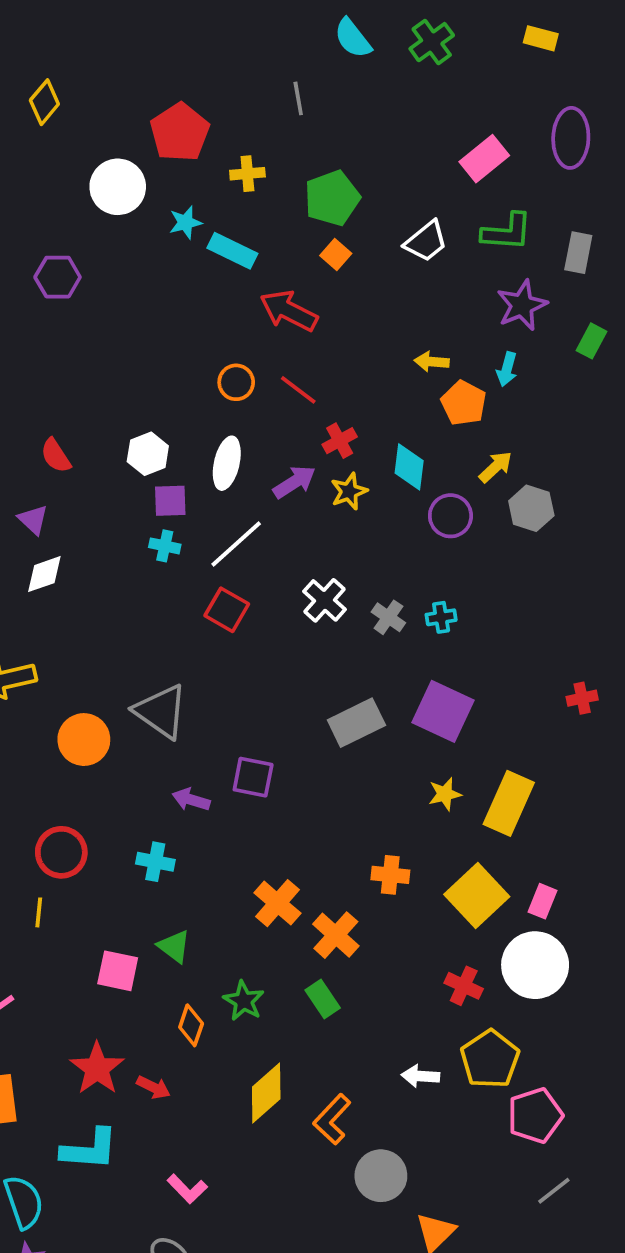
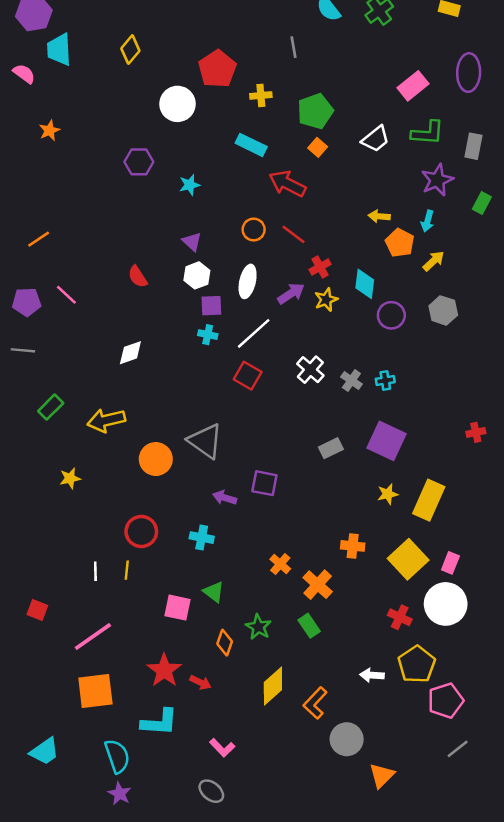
cyan star: (185, 223) -> (190, 185), moved
yellow arrow: (496, 467) -> (434, 261), moved
purple triangle: (33, 520) -> (192, 242), moved
gray rectangle: (356, 723) -> (331, 448), size x0.7
orange cross: (278, 903) -> (280, 564), size x0.7

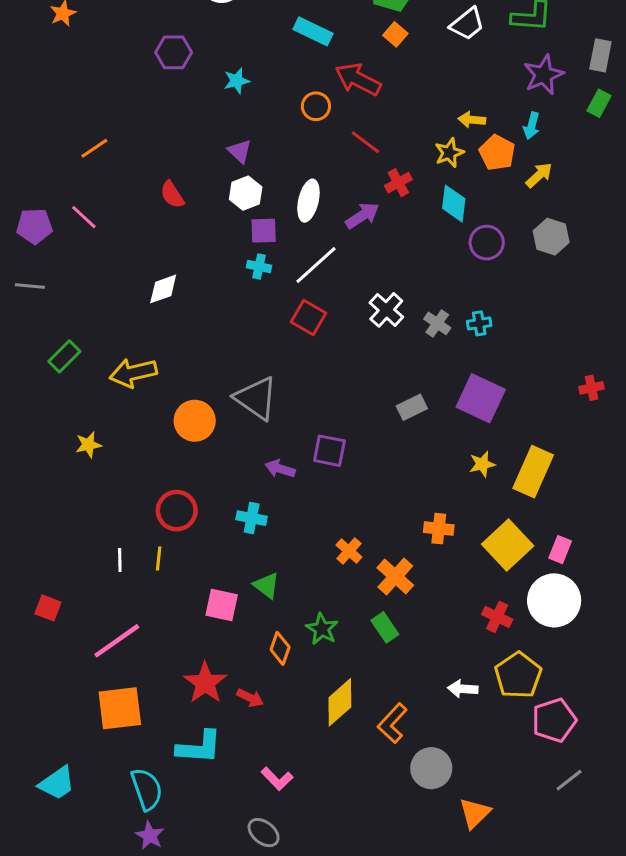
gray rectangle: (473, 146) -> (600, 55), moved
orange circle: (254, 230) -> (316, 106), moved
orange line: (39, 239) -> (94, 148), moved
yellow star: (326, 300) -> (449, 153), moved

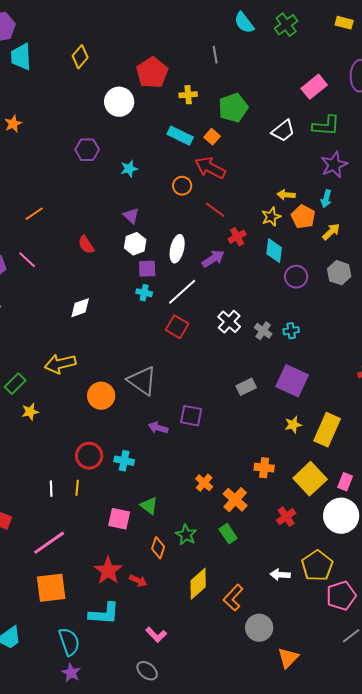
orange square: (395, 34) -> (212, 137), moved
green rectangle: (64, 356) -> (15, 384), moved
cyan cross: (252, 518) -> (124, 461), moved
red cross: (497, 617) -> (286, 517), moved, turned 30

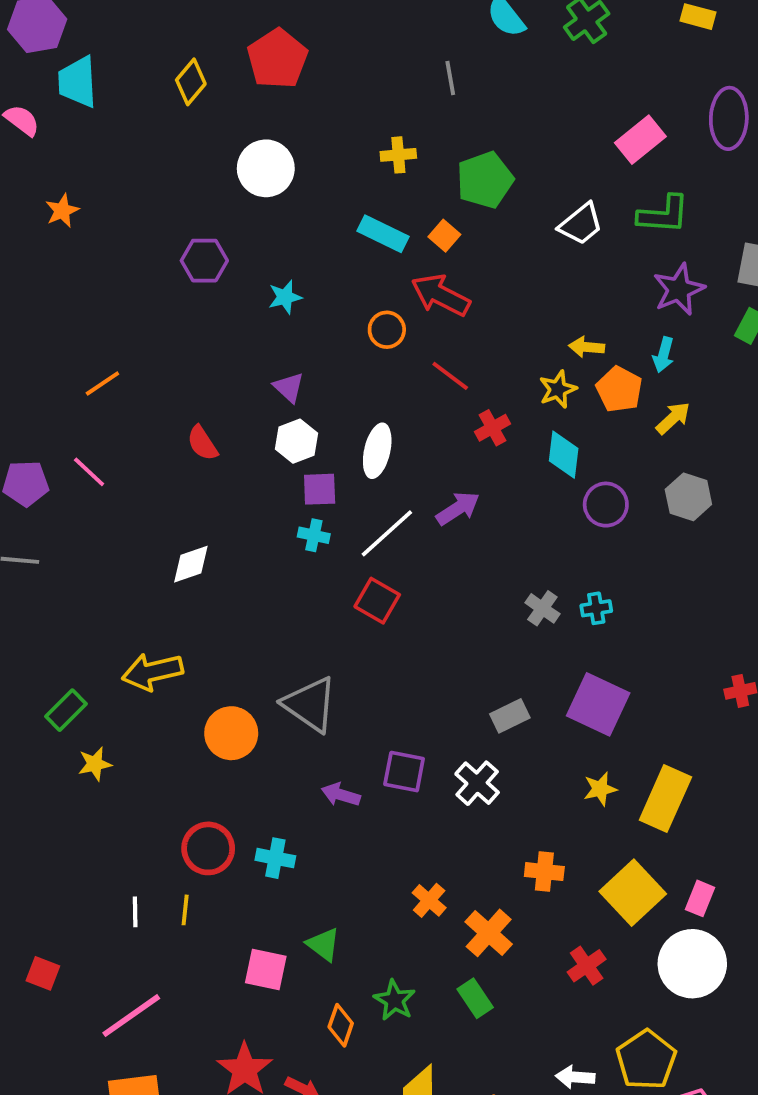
red pentagon: (152, 73) -> (277, 59), moved
purple arrow: (213, 259) -> (458, 508), moved
white cross: (229, 322) -> (477, 783), moved

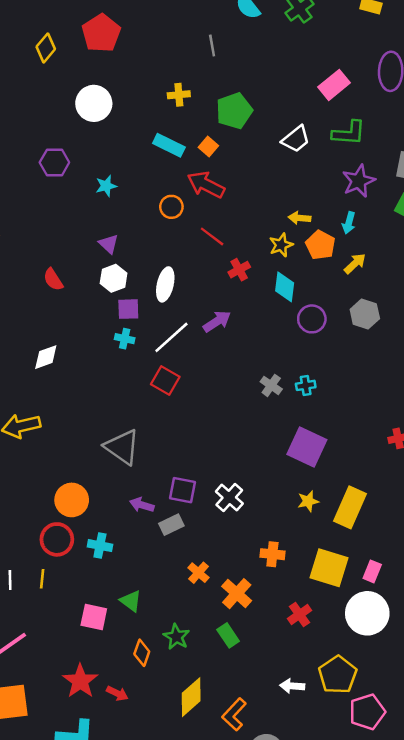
gray rectangle: (510, 716) -> (171, 525), moved
orange circle: (231, 733) -> (72, 500), moved
yellow square: (633, 893) -> (329, 568), turned -30

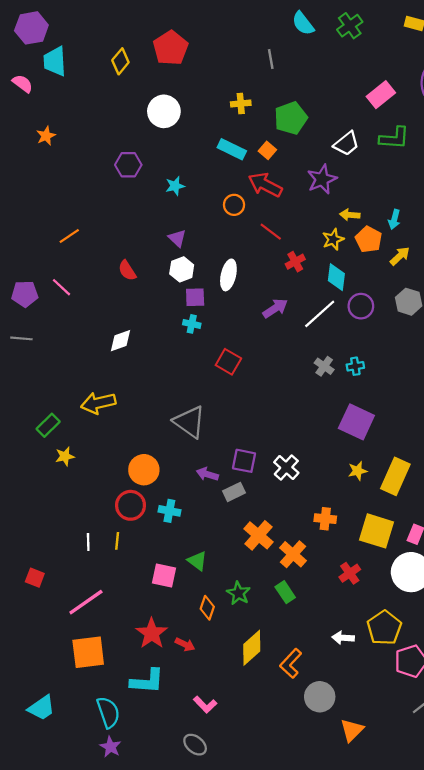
purple star: (359, 181) -> (322, 179), moved
white line: (171, 337) -> (320, 314), moved
orange cross: (199, 573) -> (258, 535), size x1.5

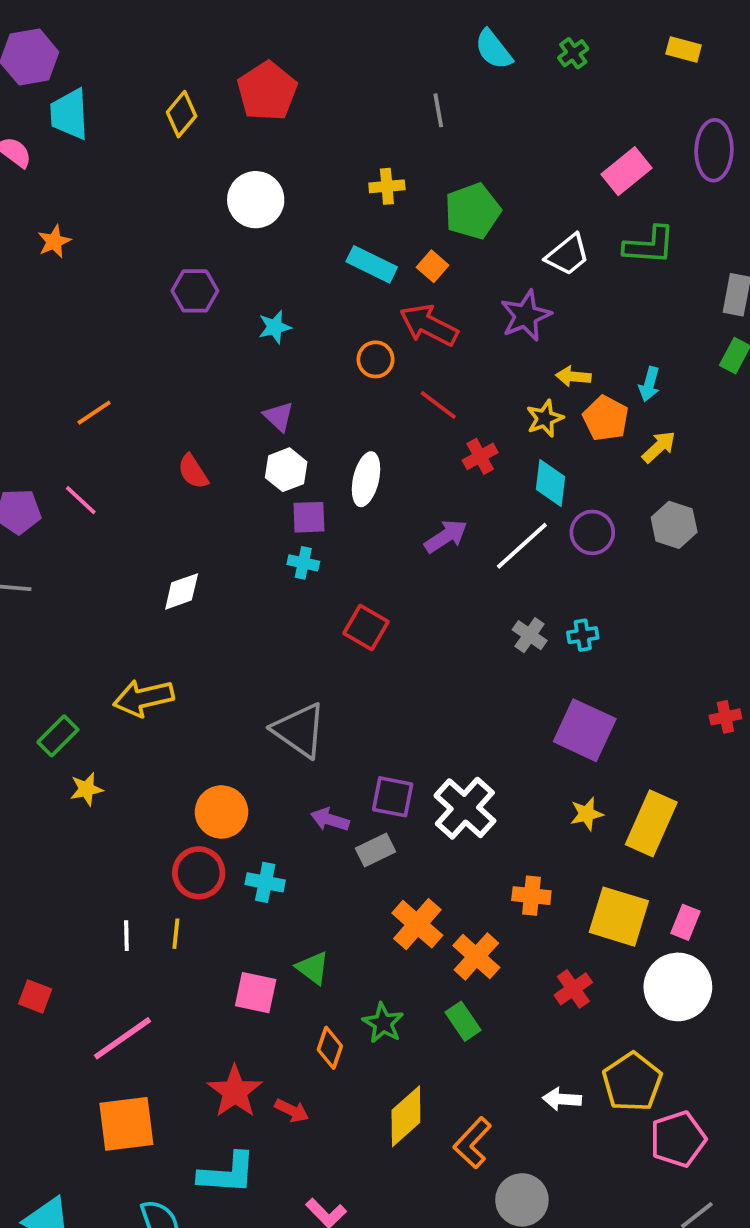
green cross: (350, 26) -> (573, 53), size x0.7
white cross: (286, 467) -> (465, 808), size x1.4

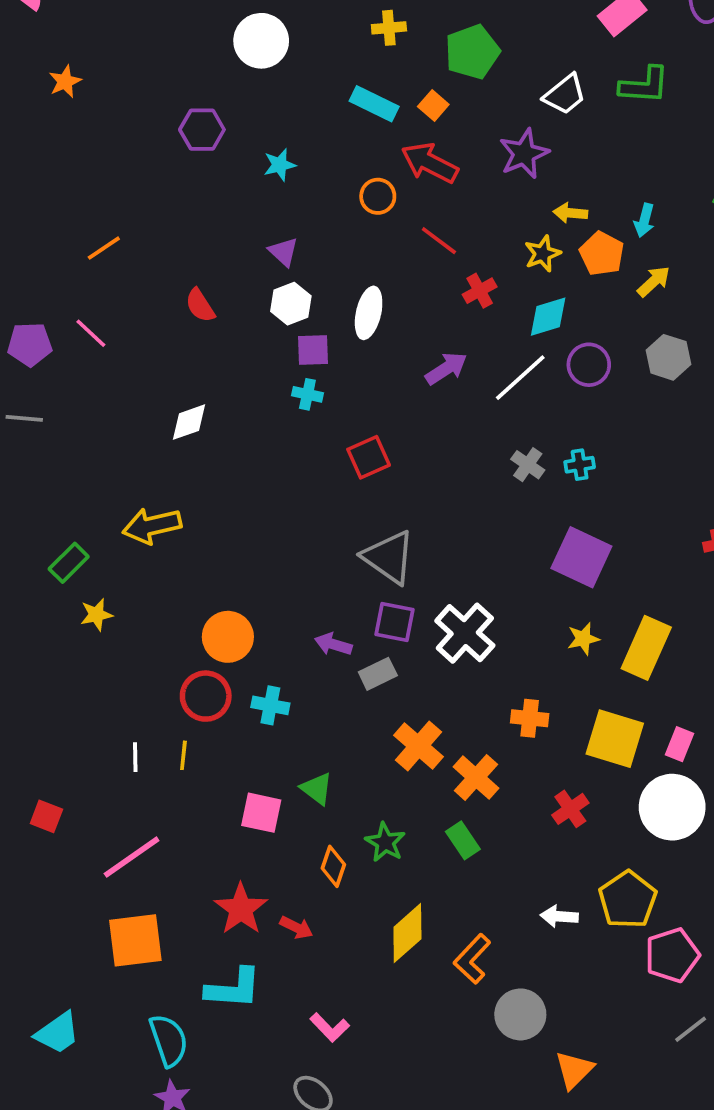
cyan diamond: (550, 483) -> (548, 317), turned 66
red square: (366, 628) -> (369, 457), turned 36
gray triangle: (299, 730) -> (389, 557), moved

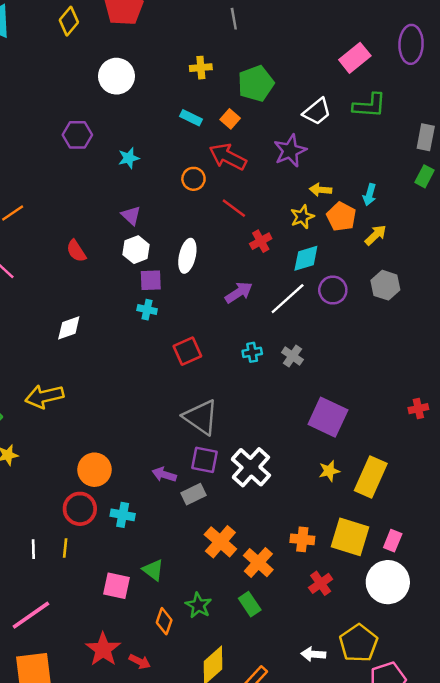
cyan rectangle: (374, 104) -> (191, 118), size x0.7
cyan cross: (580, 465) -> (252, 352), moved
orange cross: (530, 718) -> (302, 539), moved

